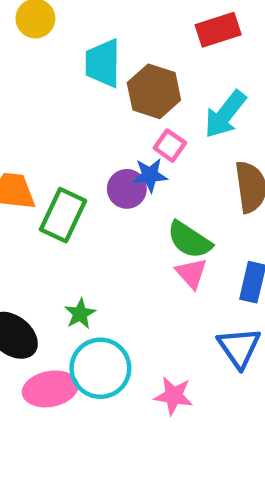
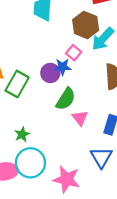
brown hexagon: (154, 91) -> (86, 25), moved
green semicircle: (189, 240) -> (66, 99), moved, turned -95
pink star: (174, 396) -> (66, 179), size x1.4

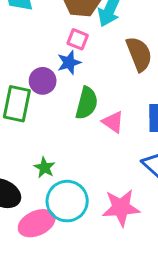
purple circle: (50, 73) -> (43, 81), moved

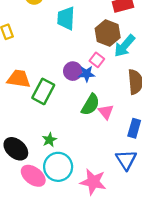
purple circle: (43, 81) -> (73, 71), moved
pink triangle: (113, 122) -> (106, 112), moved
pink ellipse: (37, 223) -> (33, 176), turned 45

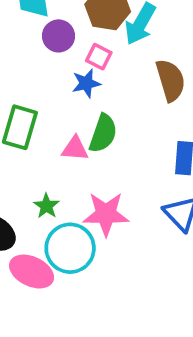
purple circle: (73, 71) -> (59, 36), moved
pink triangle: (106, 112) -> (75, 149), moved, turned -35
pink star: (93, 182) -> (106, 214), moved

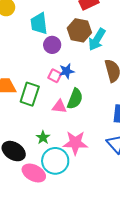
pink square: (99, 57) -> (55, 76), moved

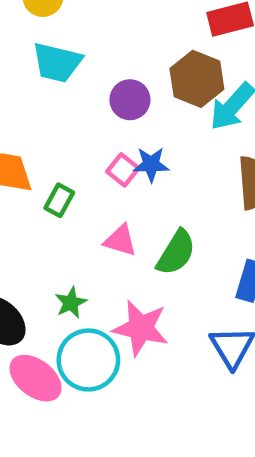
cyan trapezoid: (39, 24) -> (57, 62), moved, turned -80
green rectangle: (30, 94) -> (59, 200), size x0.6
green semicircle: (75, 99) -> (176, 253), moved

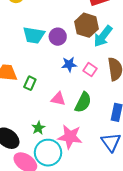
cyan trapezoid: (57, 62) -> (34, 35), moved
pink square: (123, 170) -> (90, 70), moved

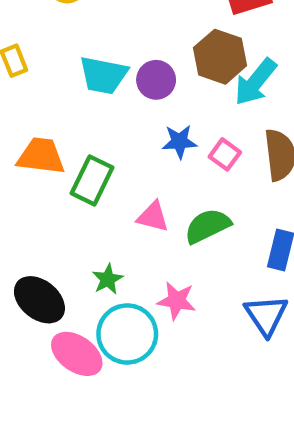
green rectangle: (30, 83) -> (92, 180), size x1.5
green semicircle: (83, 102) -> (207, 226), turned -145
pink star: (70, 137) -> (177, 301), size x0.7

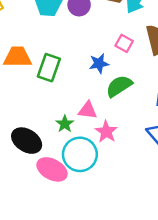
blue star: (179, 142) -> (99, 63), moved
pink triangle: (153, 217) -> (88, 110), moved
pink star: (177, 301) -> (106, 132), turned 30

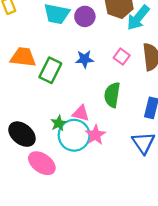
blue star: (99, 63) -> (85, 59), moved
green semicircle: (119, 86) -> (112, 95), turned -55
cyan circle: (80, 154) -> (74, 135), moved

